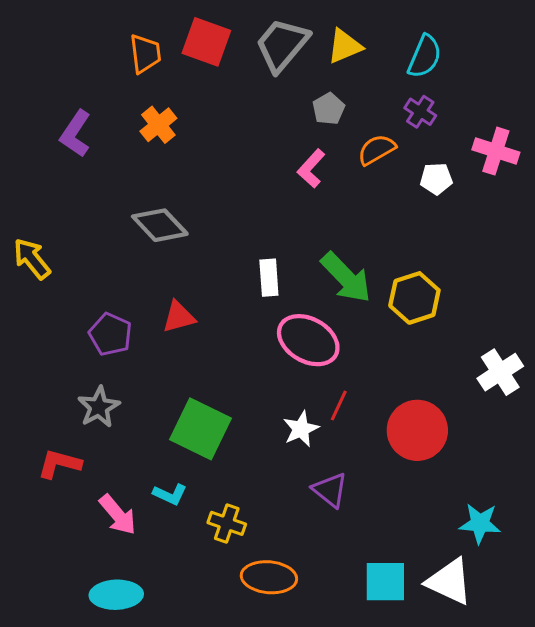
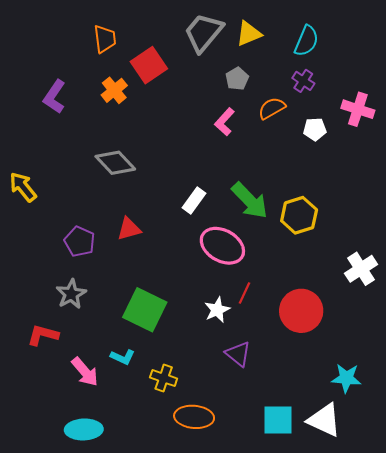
red square: (206, 42) -> (149, 65), moved, turned 36
white rectangle: (269, 278) -> (194, 201), turned 40

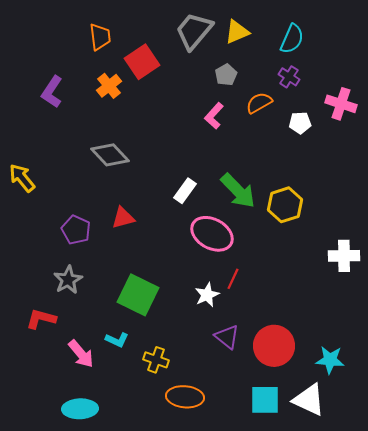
white cross: (361, 269) -> (344, 256), turned 32
red circle: (301, 311) -> (274, 346), moved

